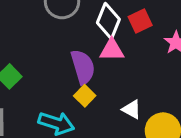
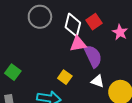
purple semicircle: (83, 67) -> (93, 56), moved

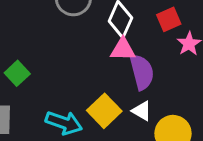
red square: (94, 22) -> (169, 19), moved
yellow square: (65, 77) -> (104, 111), moved, size x1.5

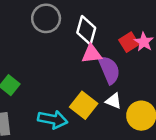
red square: (169, 19) -> (129, 42), moved

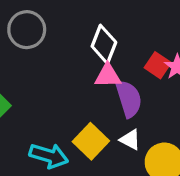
gray circle: (46, 18) -> (27, 30), moved
red square: (129, 42) -> (158, 65), turned -30

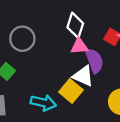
gray circle: (27, 30) -> (22, 39), moved
white triangle: (130, 140) -> (83, 76), moved, size x1.5

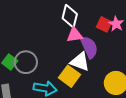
gray circle: (22, 39) -> (26, 62), moved

